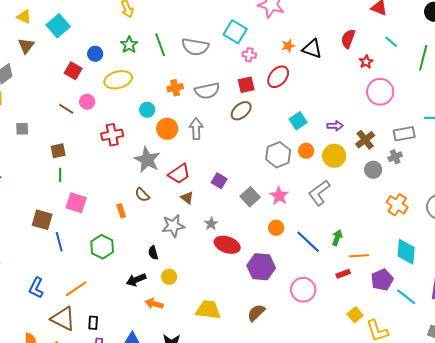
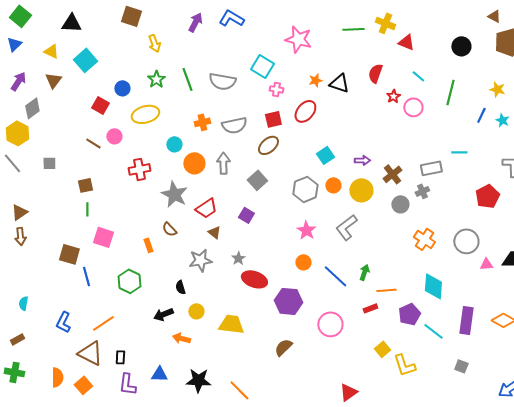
pink circle: (380, 92) -> (413, 107), moved, size x0.7
gray square: (250, 197) -> (257, 180), moved
yellow trapezoid: (208, 310) -> (231, 324), moved

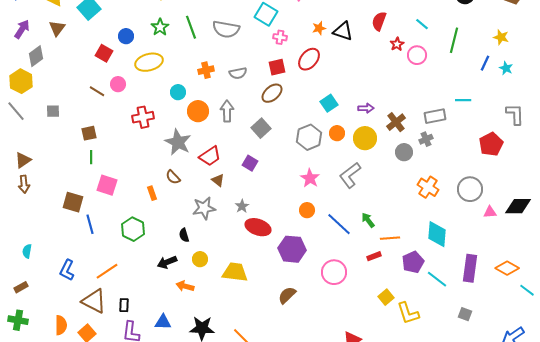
gray semicircle: (234, 125) -> (238, 73), size x0.7
green arrow: (364, 272) -> (368, 220), turned -56

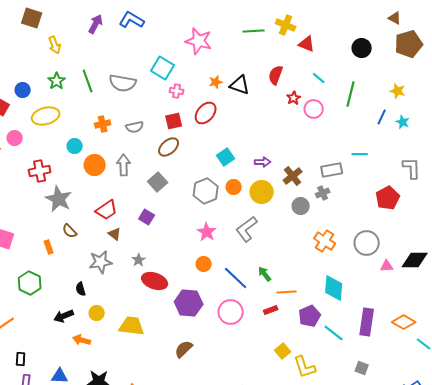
gray star: (178, 142) -> (59, 199), moved
pink circle: (334, 272) -> (231, 312), moved

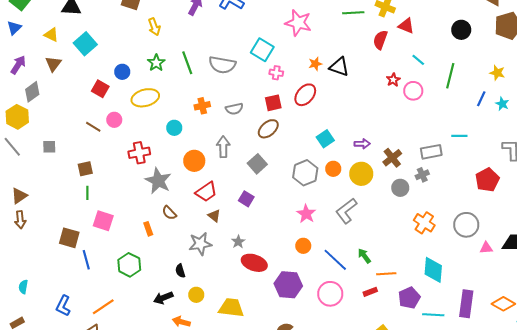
red semicircle: (276, 75) -> (380, 40), moved
orange circle: (95, 165) -> (194, 161), moved
cyan line: (334, 333) -> (433, 315), turned -35

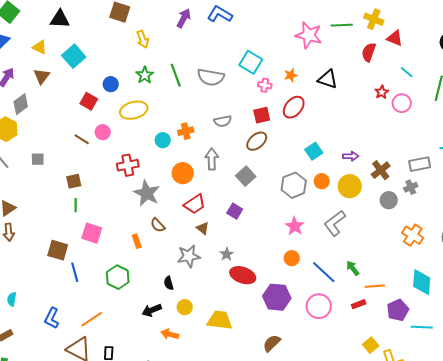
pink star: (298, 23) -> (309, 35), moved
orange star: (315, 64) -> (291, 75), moved
orange cross: (202, 106) -> (186, 131), moved

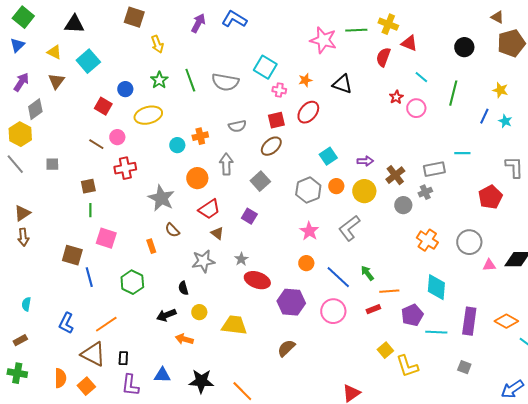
red cross: (128, 165) -> (125, 168), moved

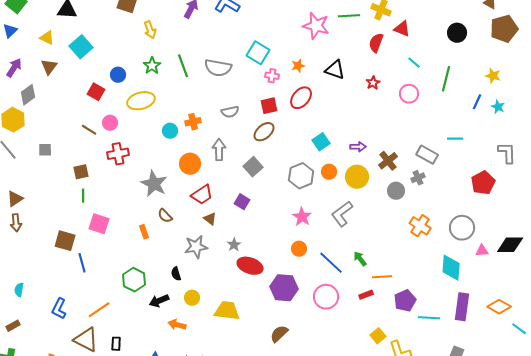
red star: (396, 97) -> (373, 83), moved
gray rectangle: (434, 169) -> (427, 155), turned 40
green hexagon: (132, 282) -> (134, 280), moved
cyan diamond: (436, 287) -> (451, 268), moved

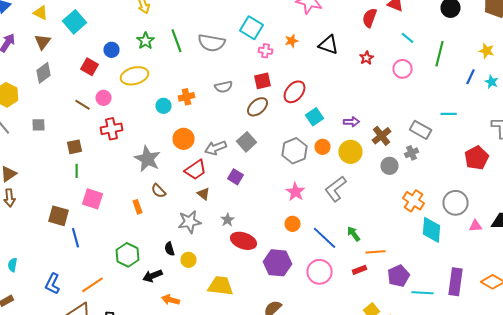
gray diamond: (28, 95) -> (44, 73), moved
red ellipse: (301, 98) -> (294, 92), moved
gray arrow: (219, 150) -> (216, 148), moved, turned -110
cyan diamond: (451, 268) -> (432, 230), moved
yellow circle: (192, 298) -> (188, 260), moved

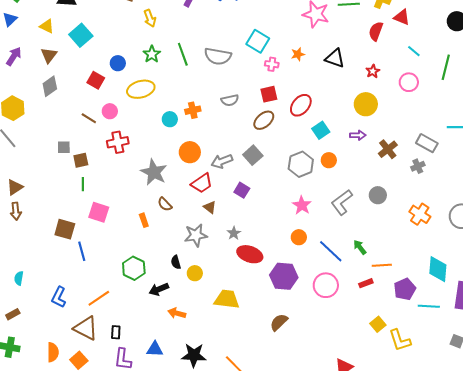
gray square: (38, 125) -> (64, 147), moved
yellow circle: (350, 152) -> (366, 104), moved
gray circle: (390, 166) -> (378, 195), moved
cyan diamond: (432, 230) -> (438, 269), moved

